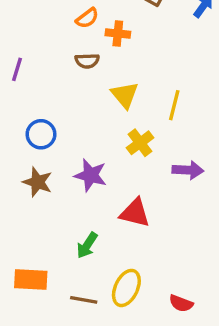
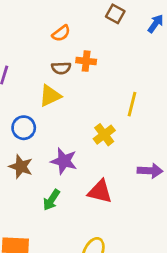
orange cross: (118, 33) -> (86, 61), moved
yellow triangle: (125, 95) -> (50, 96), moved, turned 45
purple arrow: (188, 170) -> (150, 171), moved
green arrow: (87, 245) -> (51, 200), moved

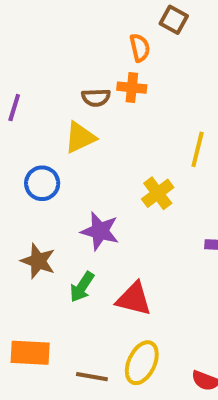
orange semicircle: (61, 33) -> (140, 48), moved, turned -66
brown star: (21, 167) -> (38, 261), moved
red triangle: (100, 192) -> (134, 299), moved

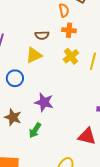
orange cross: (132, 88) -> (69, 30), moved
yellow cross: (158, 193) -> (71, 56), moved
red triangle: (134, 299) -> (87, 136), moved

